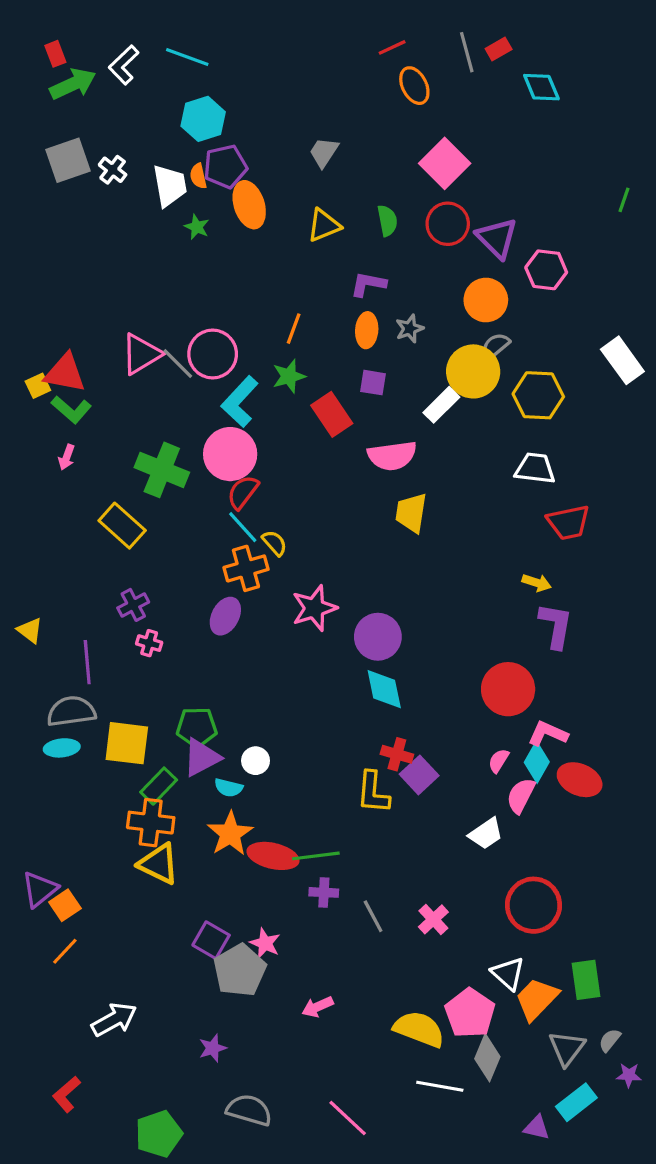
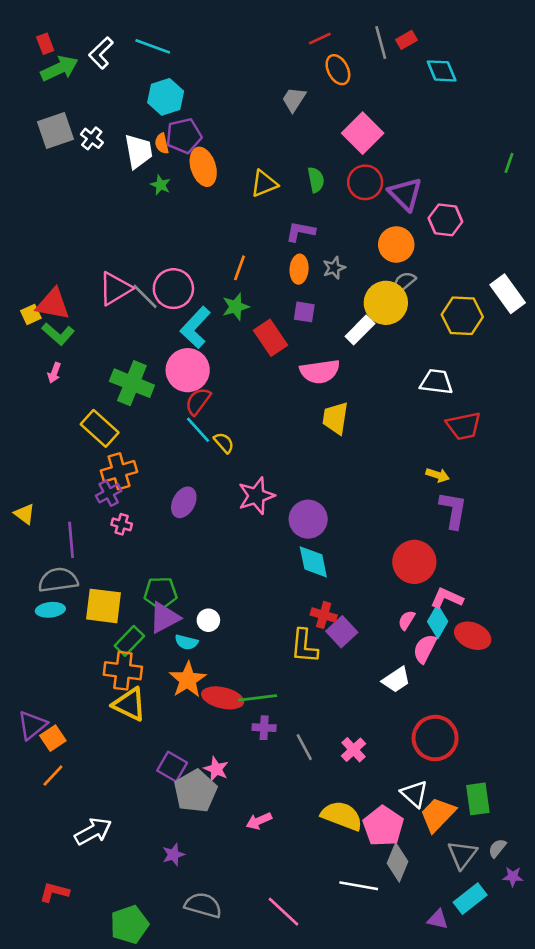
gray trapezoid: (324, 152) -> (294, 99), moved
yellow hexagon: (538, 395) -> (462, 316), moved
orange cross: (246, 568) -> (119, 471), moved
yellow semicircle: (419, 1029) -> (342, 816), moved
red L-shape: (67, 1094) -> (54, 892), turned 56

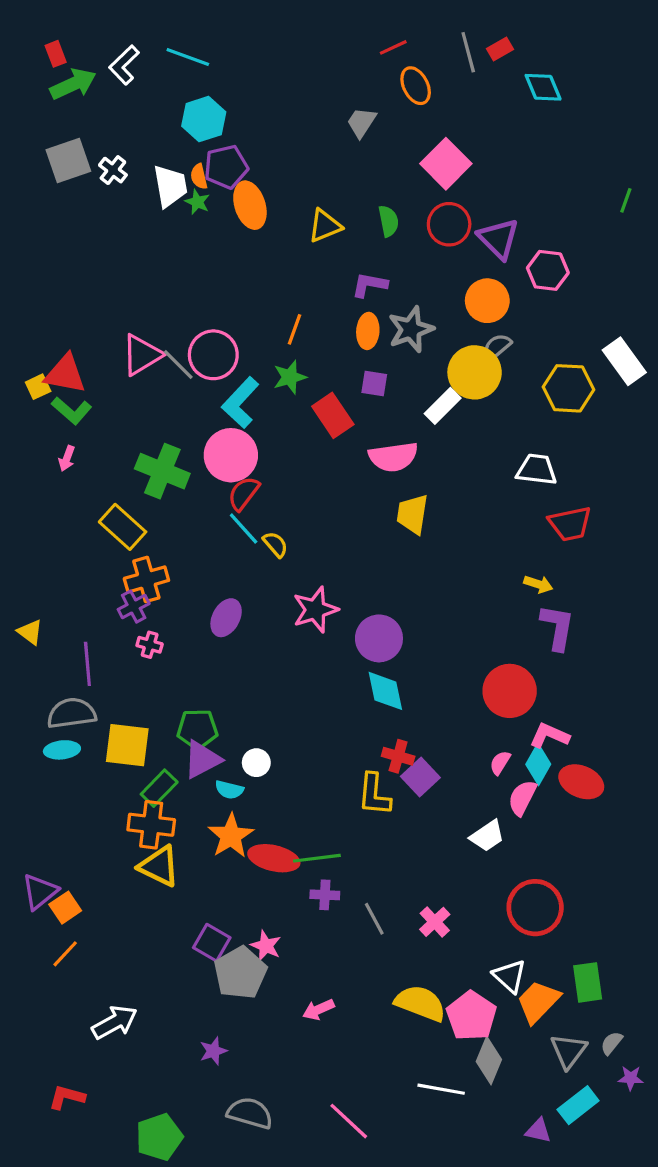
green star: (160, 185) -> (197, 202), moved
gray star: (334, 268) -> (411, 329), size x1.6

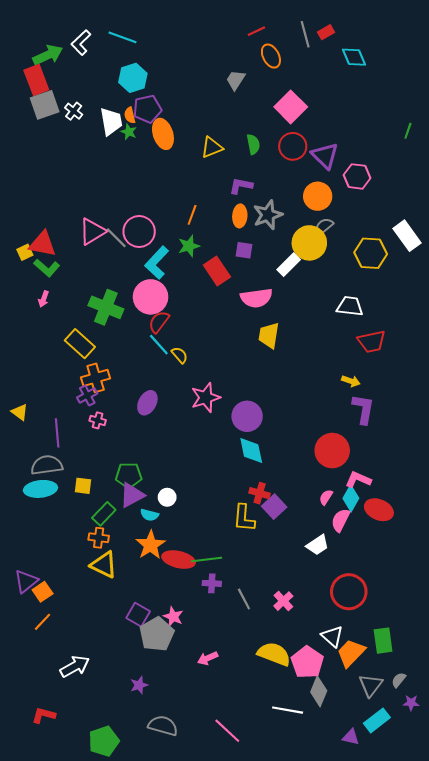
red rectangle: (56, 54) -> (36, 80), moved, size x1.8
yellow square: (127, 745) -> (83, 486), size x0.6
cyan ellipse: (62, 750) -> (40, 489), size x1.4
orange cross: (151, 825) -> (99, 538), size x0.7

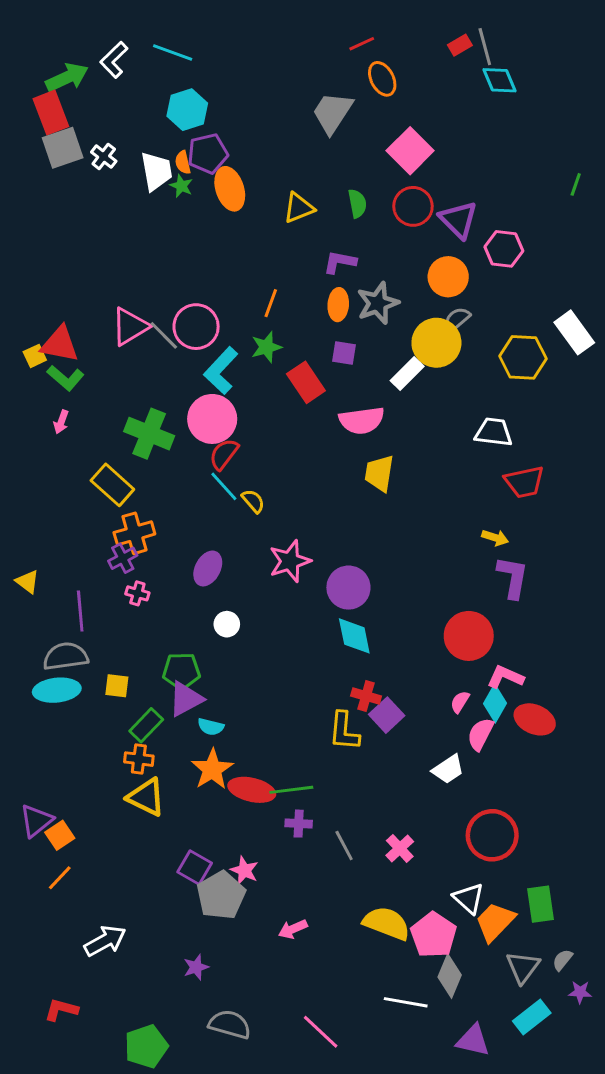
gray line: (305, 34) -> (485, 47), moved
gray trapezoid: (236, 80) -> (332, 113), size x1.5
white circle: (167, 497) -> (227, 624), moved
purple triangle: (351, 737) -> (473, 1040), moved, size x1.4

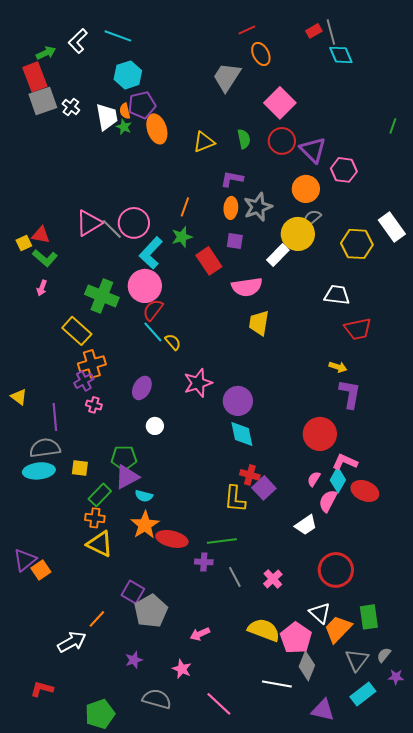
green arrow: (67, 77) -> (46, 53), size x0.7
red triangle: (60, 344) -> (41, 235), size x0.7
green line: (291, 790) -> (222, 541), moved
pink star: (244, 870) -> (182, 669), moved
orange line: (60, 878) -> (97, 619), moved

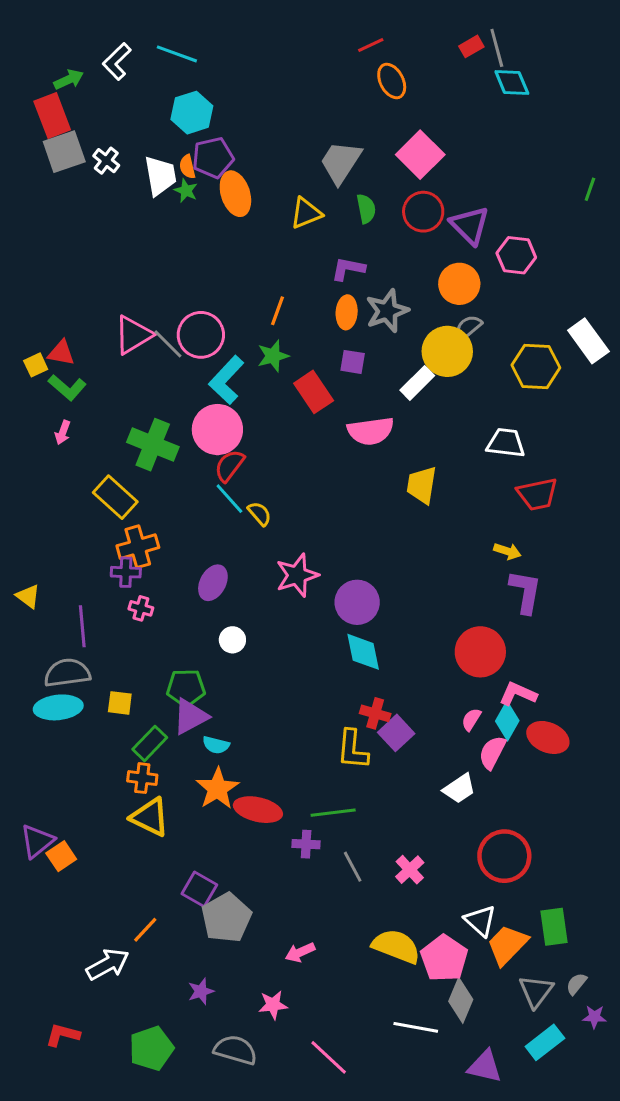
gray trapezoid: (227, 77) -> (341, 162), moved
yellow trapezoid: (259, 323) -> (422, 485), moved
purple cross: (84, 381) -> (126, 572), turned 30
pink star: (182, 669) -> (273, 1005), turned -30
green pentagon: (100, 714) -> (151, 1048), moved

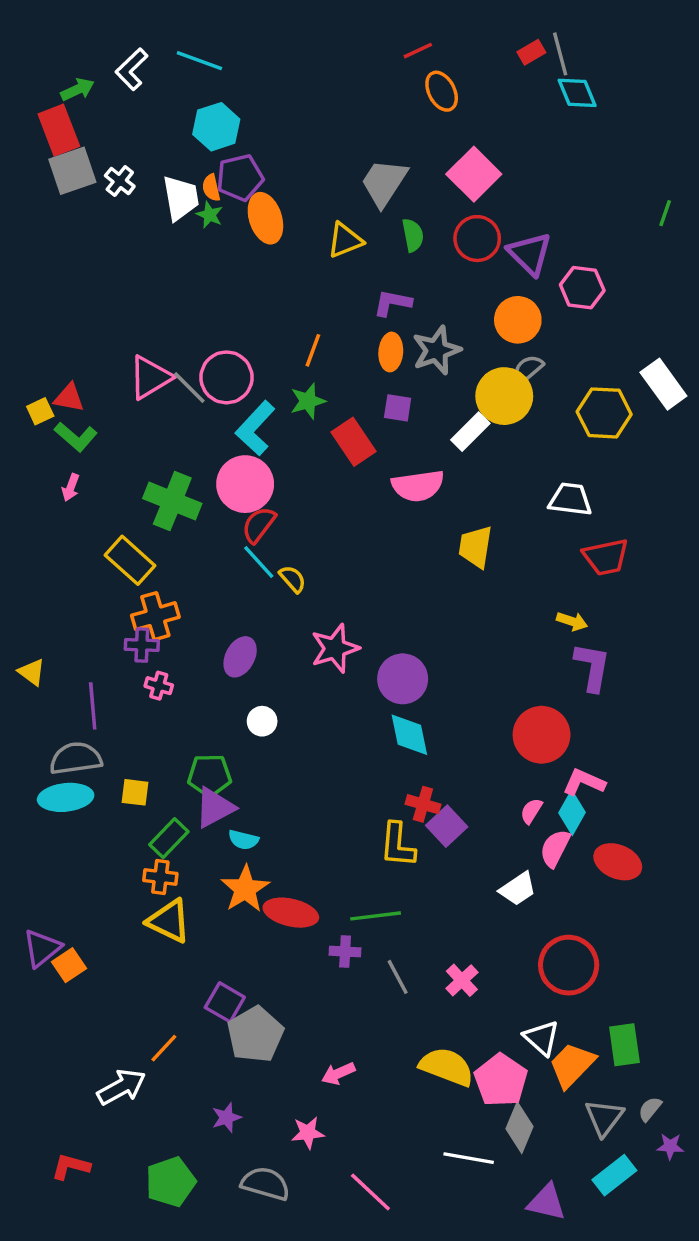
red ellipse: (548, 737) -> (618, 862), moved

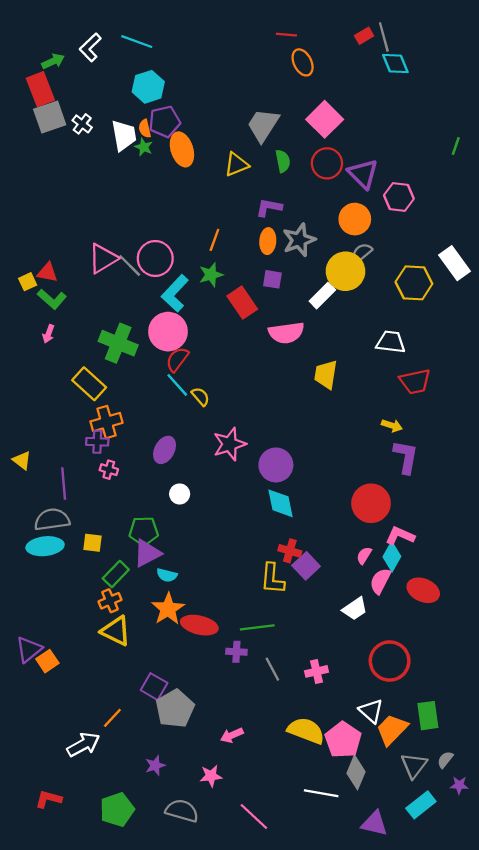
red line: (418, 51) -> (286, 35), turned 30
orange cross: (160, 877) -> (110, 601), turned -30
pink cross: (462, 980) -> (316, 671), turned 30

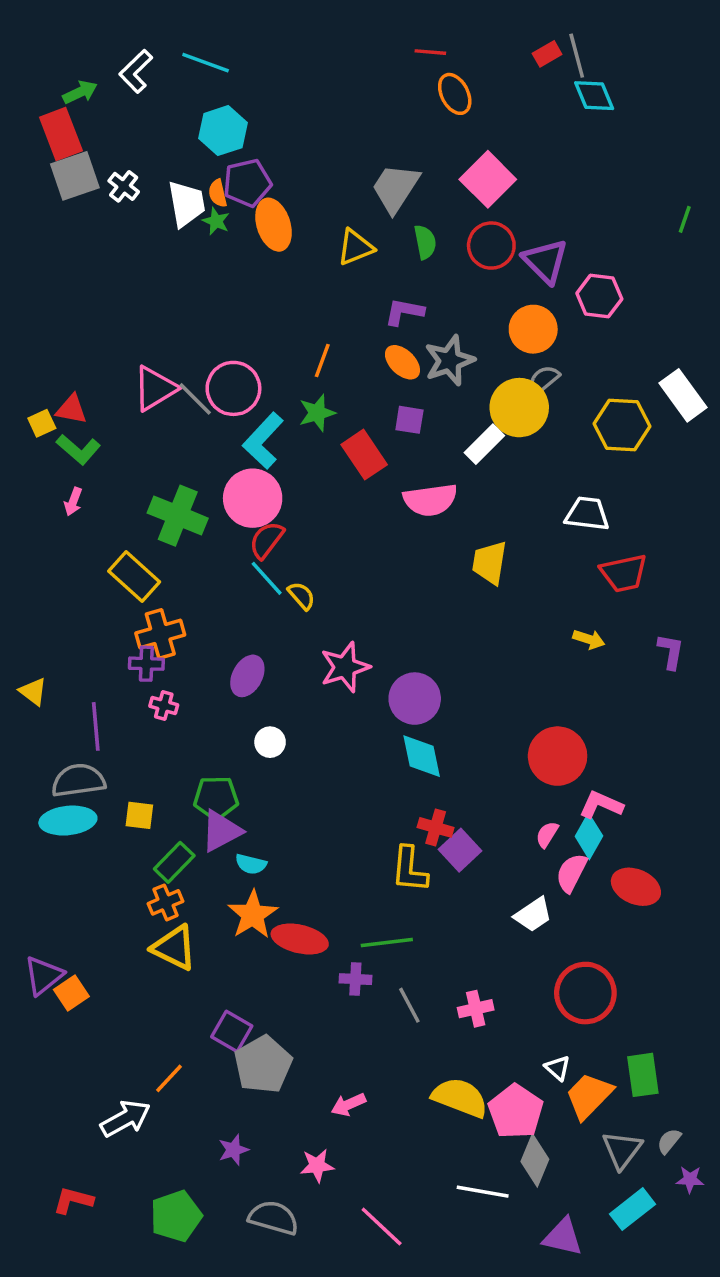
orange ellipse: (268, 241) -> (402, 362), turned -50
purple L-shape: (406, 457) -> (671, 651), moved, size x0.7
white triangle: (371, 711) -> (558, 1068), size x0.7

